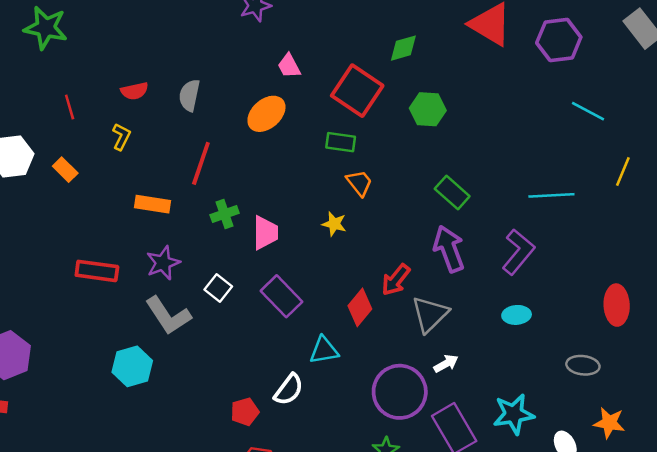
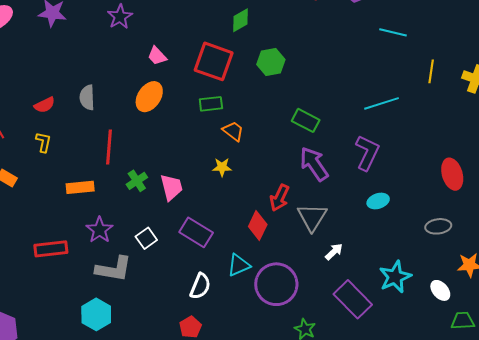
white square: (218, 288) -> (146, 238), turned 30
gray L-shape: (168, 316) -> (114, 269), turned -33
white semicircle: (289, 389) -> (200, 286), moved
purple circle: (400, 392) -> (276, 284), moved

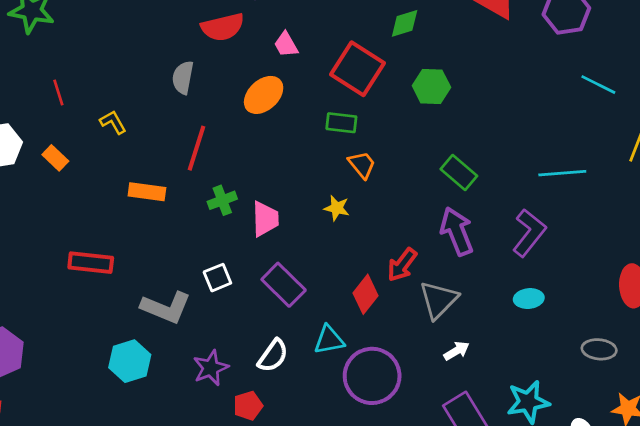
red semicircle: (45, 105) -> (223, 27), moved, size x1.5
yellow L-shape: (43, 142) -> (113, 122), turned -55
purple star: (100, 230) -> (211, 368), moved

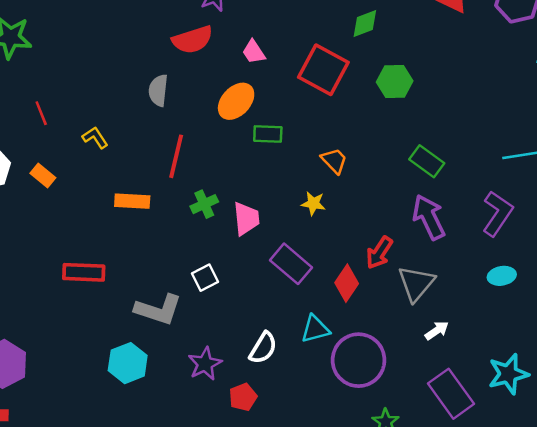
green rectangle: (341, 123) -> (268, 134), moved
purple rectangle: (284, 285) -> (291, 264), moved

